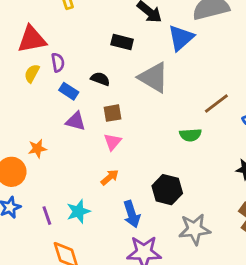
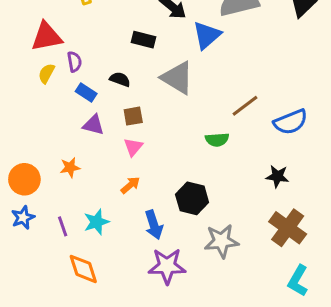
orange star: (37, 149) -> (70, 168), moved

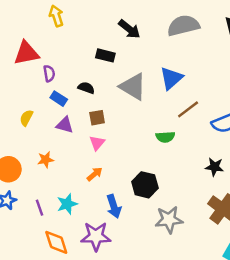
blue triangle: (207, 35) -> (171, 78), moved
yellow semicircle: (46, 73) -> (26, 118), moved
purple star: (167, 266) -> (96, 236), moved

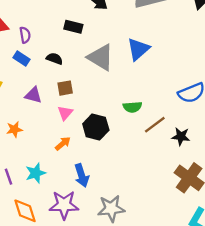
purple semicircle: (49, 73) -> (25, 35), moved
blue rectangle: (59, 99) -> (21, 59), moved
brown line: (188, 109) -> (155, 125), moved
black hexagon: (145, 185) -> (96, 127), moved
gray star: (169, 220) -> (111, 208), moved

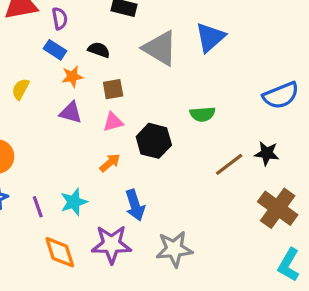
purple triangle: (33, 95) -> (71, 113), moved
pink triangle: (65, 113) -> (113, 122), turned 35
brown line: (155, 125) -> (229, 164), moved
orange star: (14, 129) -> (72, 77), moved

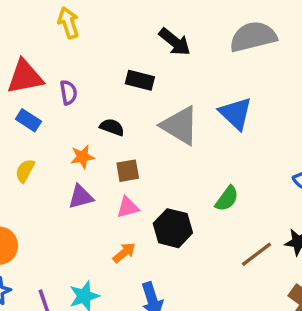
blue triangle: (210, 37) -> (236, 113), turned -36
blue rectangle: (55, 50) -> (28, 120), moved
purple triangle: (71, 113) -> (81, 197), turned -30
green semicircle: (202, 114) -> (227, 199), turned -50

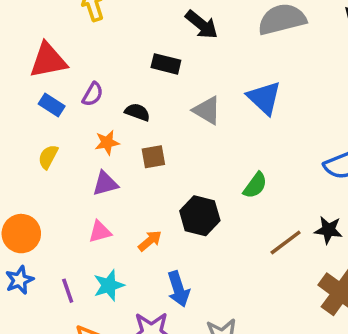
purple semicircle: (68, 92) -> (93, 94), moved, turned 40
gray triangle: (180, 125) -> (207, 110), size x0.7
pink triangle: (128, 207) -> (100, 232), moved

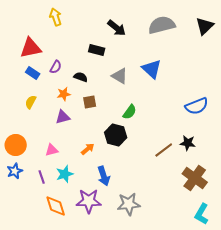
green semicircle: (255, 185) -> (130, 112), moved
pink triangle: (100, 232) -> (52, 150), moved

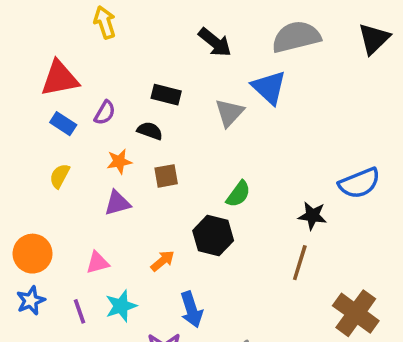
black rectangle: (97, 50) -> (166, 95), moved
blue triangle: (152, 69) -> (269, 87), moved
gray triangle: (120, 76) -> (229, 113), moved, turned 42
black star: (188, 143) -> (312, 216), moved
brown line: (164, 150) -> (300, 263), turned -36

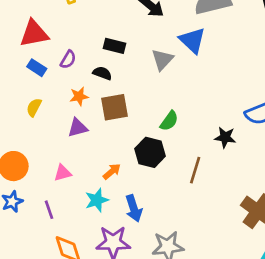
brown square: (166, 176) -> (115, 107), size x1.5
brown line: (300, 263) -> (195, 170), moved
cyan star: (121, 306) -> (97, 200), moved

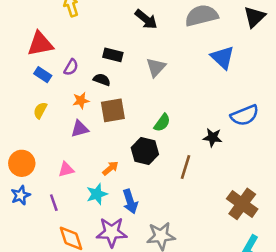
blue triangle: (192, 40) -> (222, 57), moved

